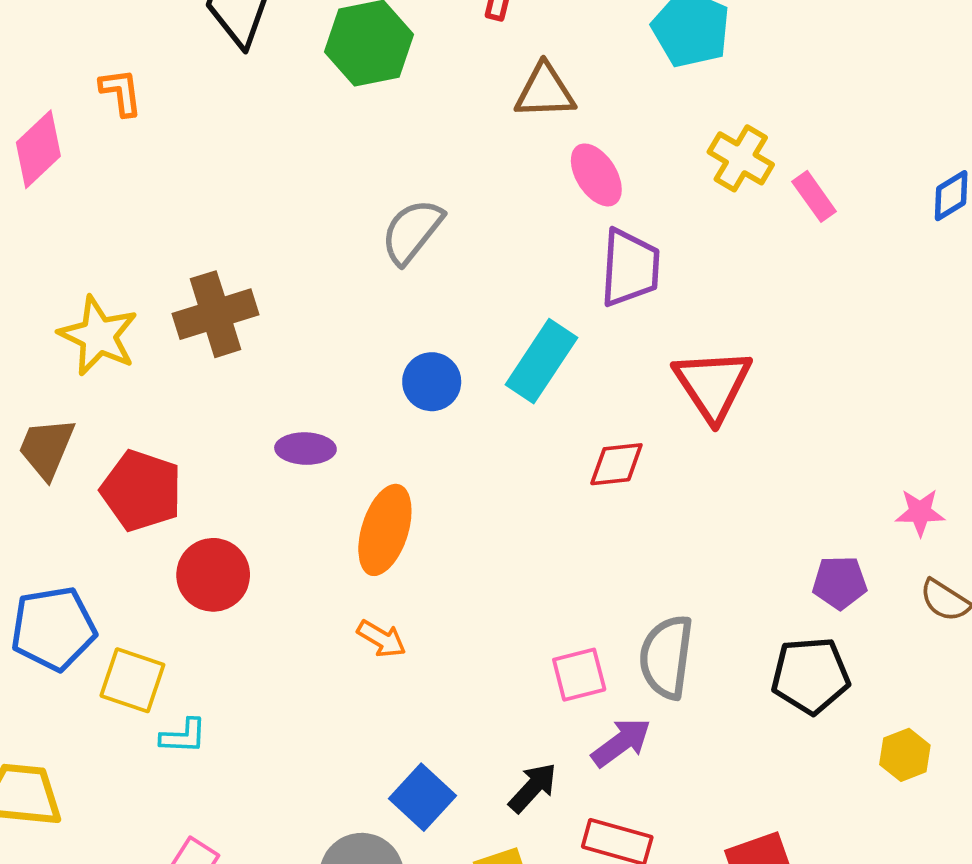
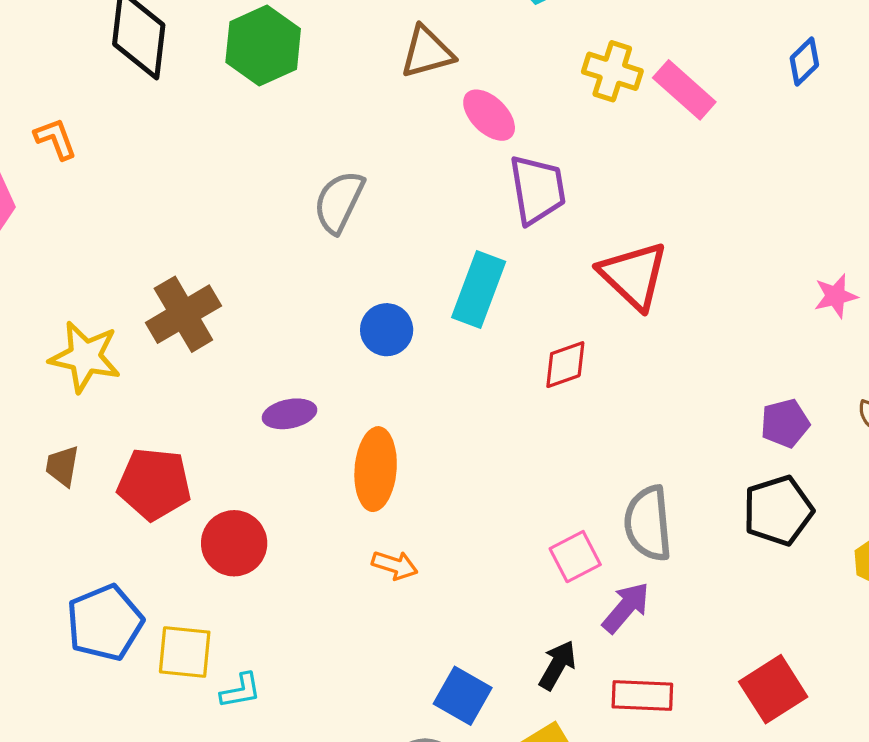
pink rectangle: (814, 196) -> (684, 90), size x1.4
brown trapezoid: (46, 448) -> (62, 466), size x0.7
pink star: (920, 512) -> (836, 296), moved

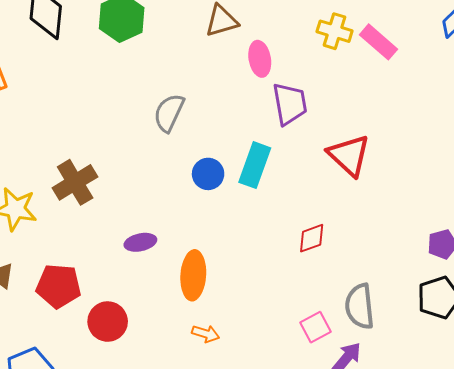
pink ellipse: (489, 115) -> (260, 59), turned 36
blue circle: (387, 330) -> (208, 174), moved
red diamond: (565, 365) -> (312, 238), moved

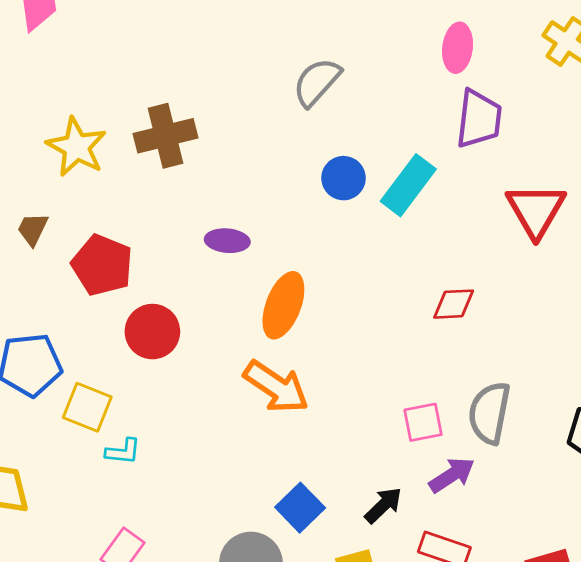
orange arrow: (206, 334) -> (276, 387), size x1.8

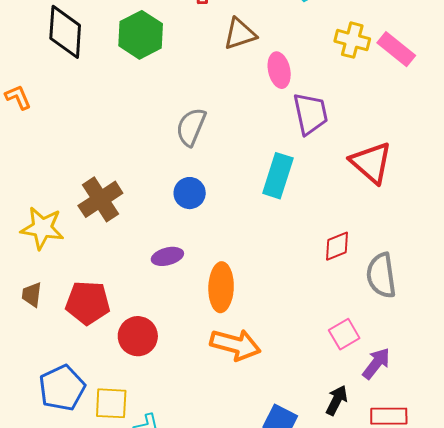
blue circle: (344, 178) -> (190, 193), moved
gray semicircle: (489, 413) -> (381, 275), moved

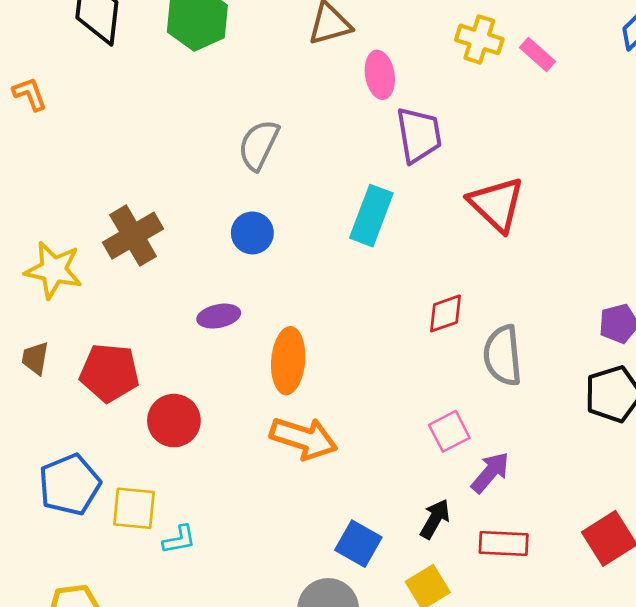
pink rectangle: (396, 49) -> (537, 54), size x0.7

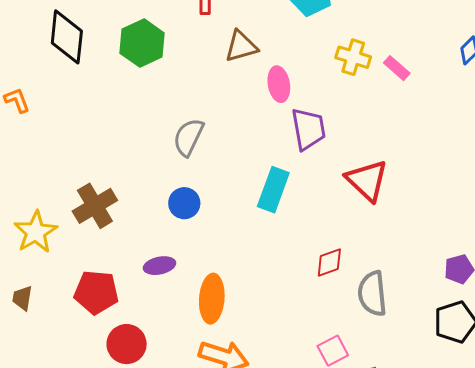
yellow star: (54, 270) -> (36, 232), turned 30
red pentagon: (109, 373) -> (96, 292), moved

